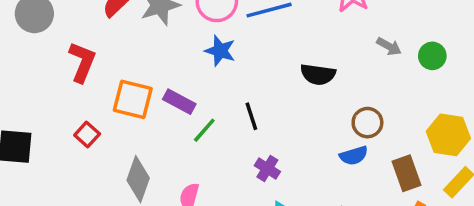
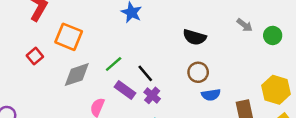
purple rectangle: (179, 102) -> (125, 90), moved
black line: (251, 116) -> (145, 73), moved, turned -30
brown circle: (367, 123) -> (198, 72), moved
gray diamond: (138, 179) -> (77, 75), moved, turned 44

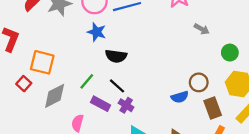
green circle: (273, 35) -> (230, 53), moved
black semicircle: (195, 37) -> (116, 56), moved
red square: (35, 56) -> (24, 84), moved
brown circle: (198, 72) -> (199, 82), moved

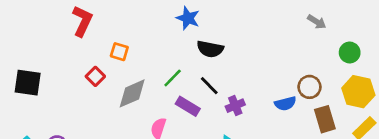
orange square: (42, 62) -> (119, 52), size x0.6
purple cross: (126, 105) -> (235, 106), moved, turned 32

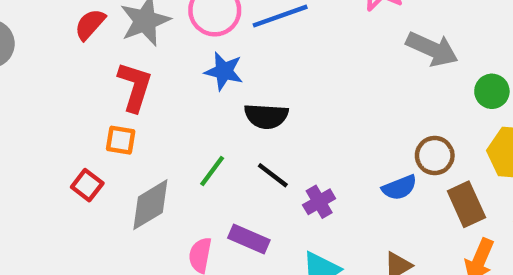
red L-shape: (82, 21) -> (135, 87), moved
gray arrow: (317, 22) -> (432, 49), size x1.6
purple rectangle: (188, 106) -> (249, 239), moved

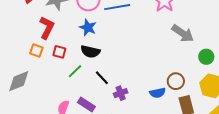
black semicircle: (266, 116) -> (90, 52), moved
red square: (87, 185) -> (59, 52), moved, turned -32
gray diamond: (150, 205) -> (19, 81), moved

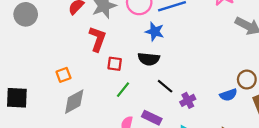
blue star: (88, 27) -> (155, 32), moved
orange square: (36, 50) -> (63, 75), moved, turned -32
green line: (75, 71) -> (123, 90), moved

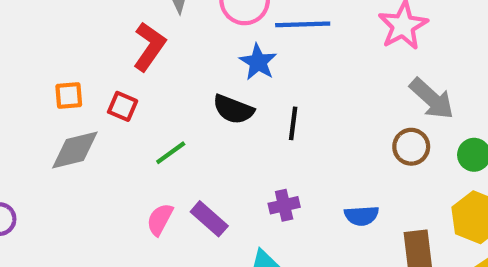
red square: (115, 64) -> (123, 106), moved
brown circle: (247, 80) -> (411, 147), moved
black line: (165, 86) -> (293, 123), moved, turned 42

